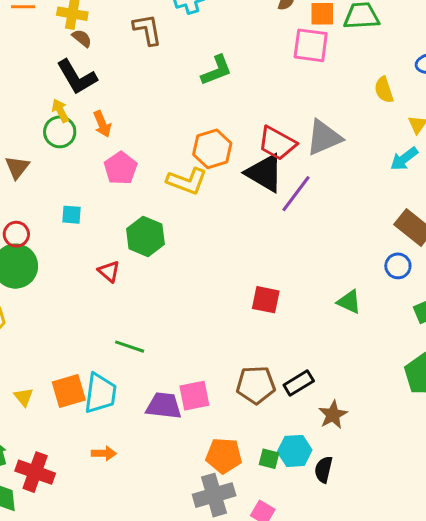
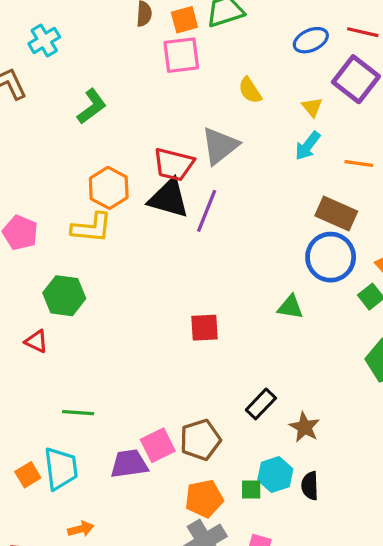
yellow semicircle: (384, 90) -> (250, 90), moved
blue circle: (398, 266) -> (331, 257), size x1.8
brown pentagon: (256, 385) -> (200, 440), moved
orange square: (69, 391) -> (28, 475), size x0.7

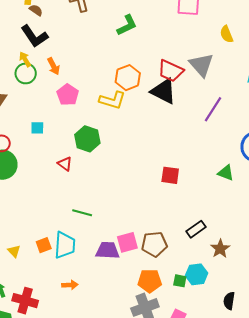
gray triangle: (220, 146) -> (201, 65), turned -44
purple line: (207, 211) -> (213, 109), moved
black semicircle: (310, 486) -> (229, 301), moved

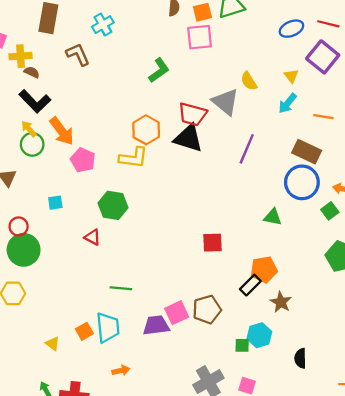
green L-shape: (127, 25) -> (159, 70), moved
yellow semicircle: (227, 34) -> (249, 81), moved
orange arrow: (53, 66) -> (62, 131), size x1.5
red square: (170, 175) -> (212, 243), moved
orange pentagon: (150, 281) -> (264, 270), moved

